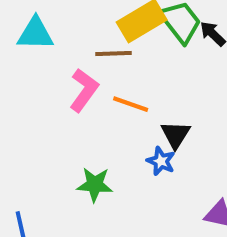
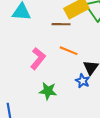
pink L-shape: (84, 90) -> (38, 58), moved

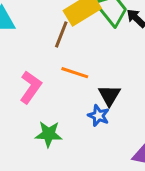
brown line: (61, 24) -> (61, 34), turned -66

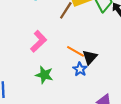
orange line: (75, 73) -> (75, 51), moved

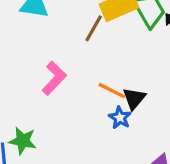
green star: (44, 75) -> (23, 141), moved

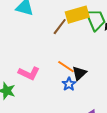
pink L-shape: (54, 78) -> (29, 73), moved, turned 65

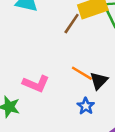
blue star: (69, 84) -> (86, 106), moved

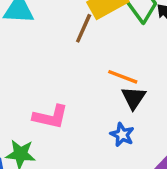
orange line: (82, 73) -> (123, 77), moved

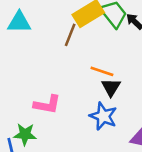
blue star: (122, 135) -> (103, 116), size x1.5

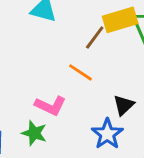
orange line: (102, 71) -> (81, 72), moved
green star: (25, 134) -> (34, 133), moved

